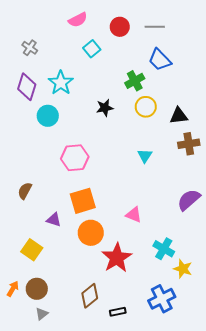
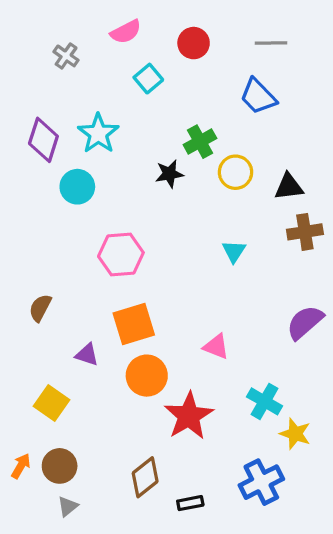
gray line: (155, 27) -> (271, 43), moved
gray cross: (30, 48) -> (66, 56), moved
green cross: (135, 81) -> (200, 142), moved

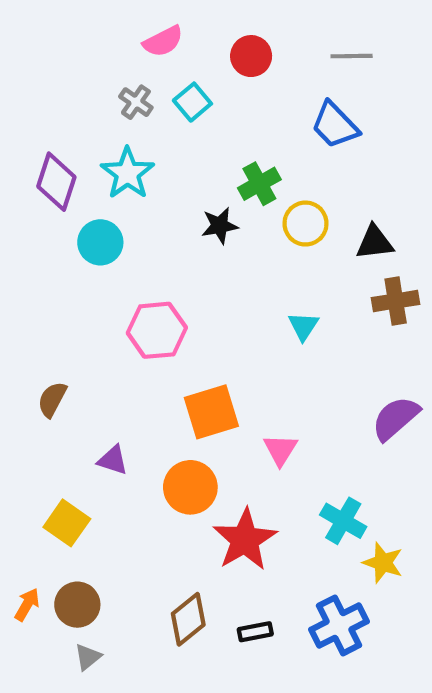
gray cross: (66, 56) -> (136, 102), moved
orange square: (134, 324) -> (211, 412), moved
pink triangle: (216, 347) -> (280, 450), turned 40
black rectangle: (190, 503) -> (255, 632), moved

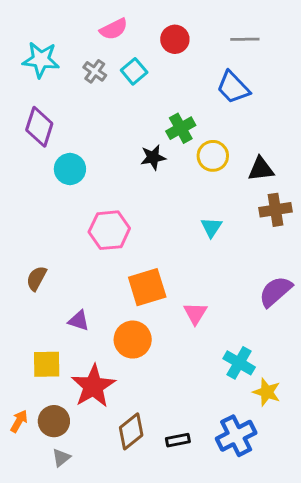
cyan star: (128, 173) -> (41, 60), moved, turned -30
yellow square: (67, 523) -> (47, 364), turned -36
red star: (245, 540) -> (93, 386), moved

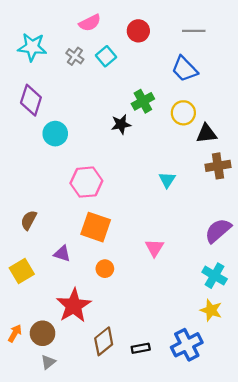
yellow circle: (213, 156) -> (183, 113), moved
orange square: (147, 287) -> (96, 227), moved, turned 36
orange circle: (133, 340) -> (105, 269), size x0.6
cyan cross: (239, 363) -> (215, 276), moved
yellow square: (47, 364) -> (22, 271), moved, turned -30

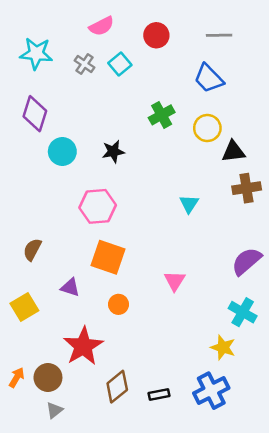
black star: (121, 124) -> (113, 152), moved
yellow star: (211, 310) -> (223, 347), moved

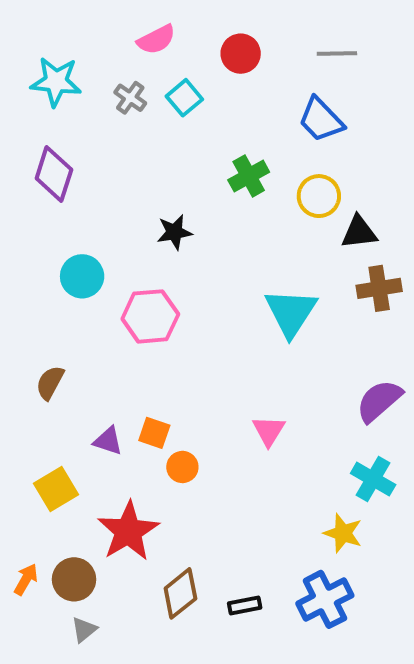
cyan circle: (62, 152) -> (82, 276), moved
cyan triangle: (189, 204) -> (291, 312), size x1.8
orange square: (108, 257) -> (154, 433), moved, size x0.6
yellow square: (24, 307) -> (56, 489), moved

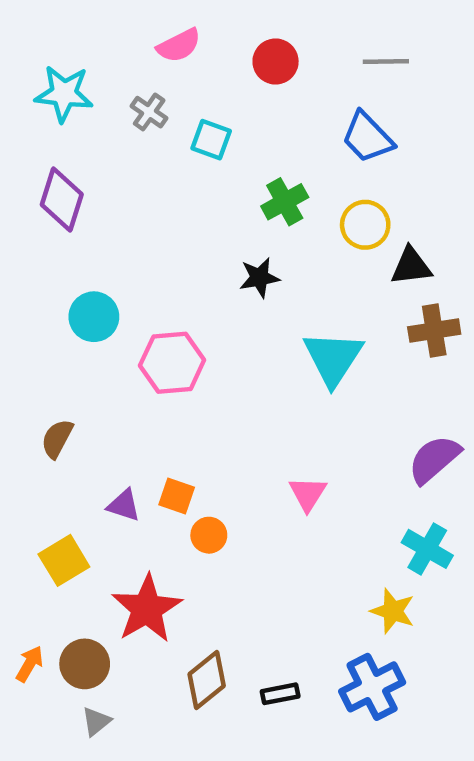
cyan square: (184, 98) -> (211, 140), moved, turned -30
black star: (174, 232) -> (259, 278), moved

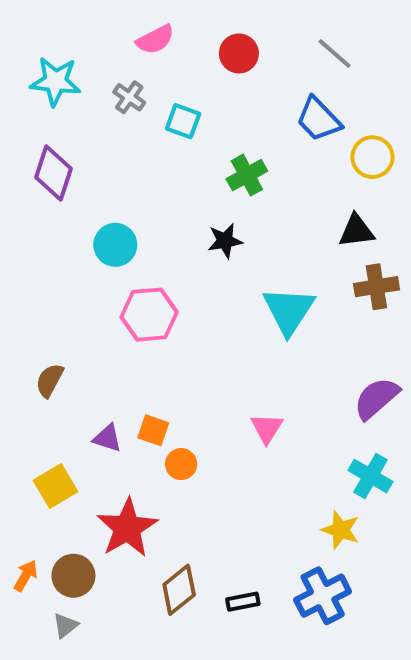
gray line: (386, 61) -> (335, 53), turned 42
yellow circle: (365, 225) -> (372, 157), moved
cyan circle: (94, 317) -> (115, 245), moved
gray triangle: (96, 721) -> (65, 626), moved

